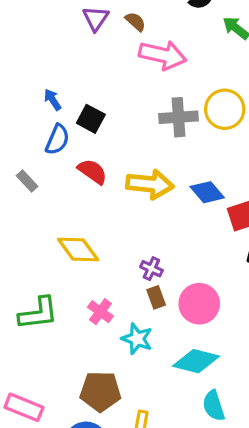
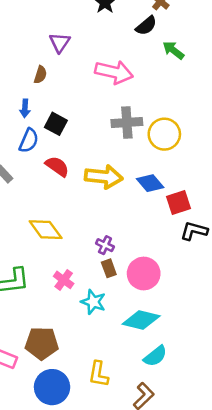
brown semicircle: (135, 22) -> (40, 75), moved, turned 66
blue arrow: (53, 100) -> (25, 108), turned -144
yellow circle: (225, 109) -> (164, 134), moved
brown pentagon: (100, 391) -> (42, 343), moved
cyan semicircle: (214, 406) -> (155, 356), turned -110

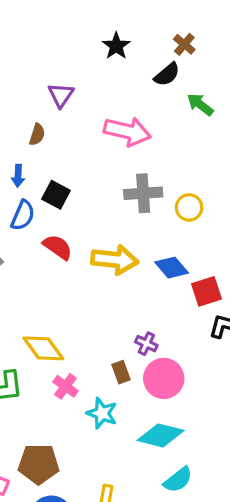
yellow circle: (164, 134) -> (189, 207), size x0.7
yellow diamond: (46, 230) -> (43, 348), moved
purple cross: (105, 245) -> (146, 344), moved

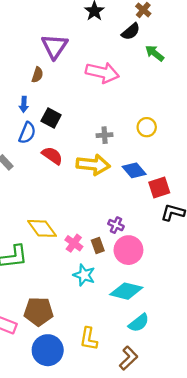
purple triangle: (61, 95) -> (55, 46), size x1.4
gray cross: (143, 193) -> (105, 135), moved, size x0.6
pink cross: (66, 386) -> (74, 243), moved

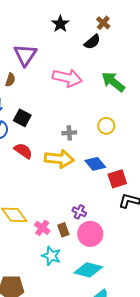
green arrow: (155, 53) -> (113, 82), moved, size x1.4

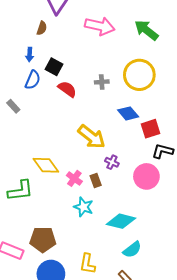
yellow circle: (106, 126) -> (139, 75), size x1.8
red semicircle: (23, 151) -> (67, 89), moved
yellow arrow: (59, 159) -> (92, 137), moved, turned 32
pink circle: (90, 234) -> (146, 176), moved

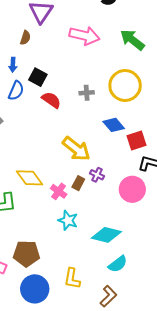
brown rectangle: (96, 181) -> (78, 183), moved, turned 48

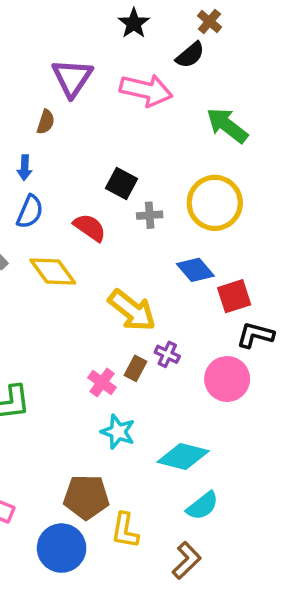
pink arrow: (85, 36) -> (146, 90), moved
black square: (38, 77) -> (121, 184), moved
yellow diamond: (30, 178) -> (53, 272), moved
brown pentagon: (26, 254) -> (86, 497), moved

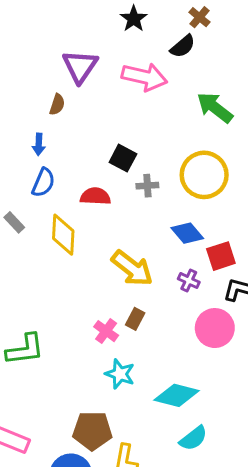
red semicircle: (90, 228) -> (95, 196), turned -32
yellow diamond: (53, 272) -> (63, 235), turned 39
purple cross: (167, 354) -> (189, 281), moved

